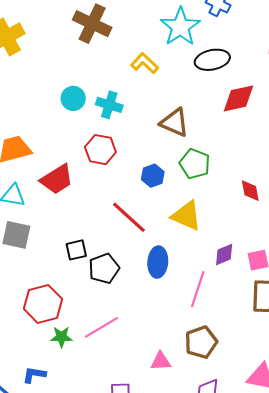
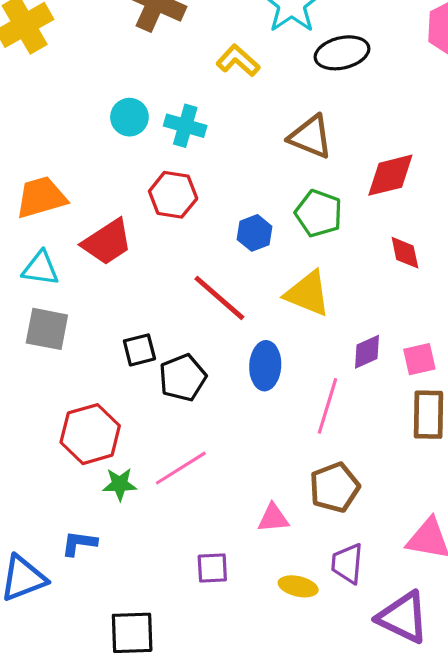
red diamond: (238, 98) -> (390, 175), moved
brown triangle: (175, 123) -> (311, 137), moved

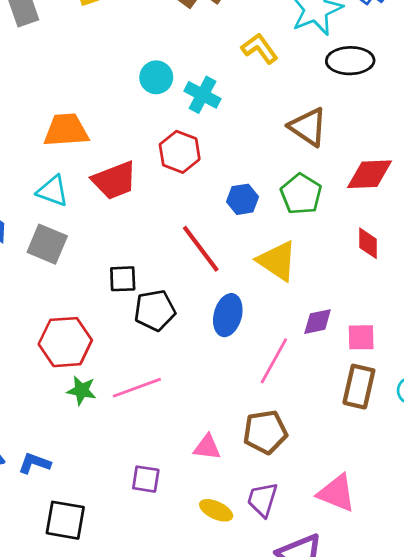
blue L-shape: (79, 543) -> (34, 463), moved

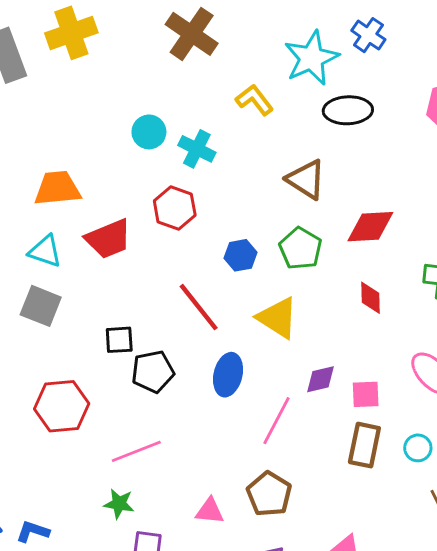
green star: (82, 390) -> (119, 504), moved
brown pentagon: (265, 432) -> (269, 494), turned -30

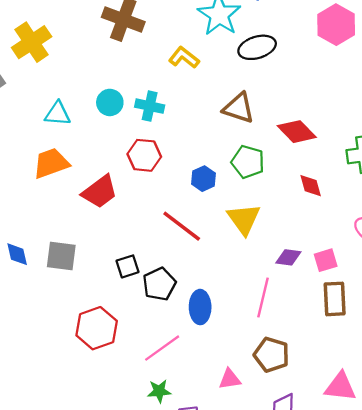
red diamond: (370, 227) -> (297, 132), turned 63
cyan triangle: (45, 251) -> (58, 114), moved
yellow triangle: (278, 318) -> (244, 219), turned 36
blue ellipse: (228, 375) -> (200, 307), moved
purple diamond: (320, 379) -> (288, 257), turned 35

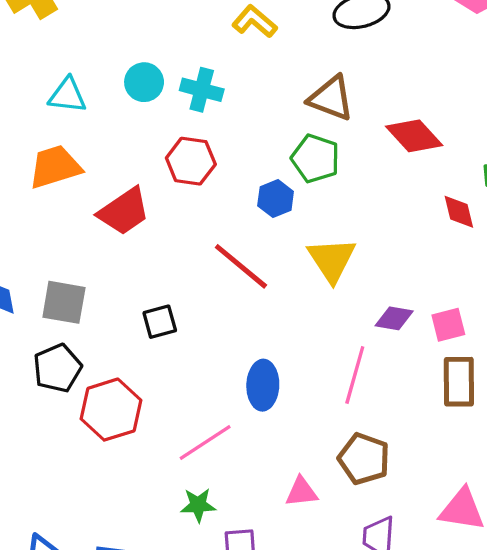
green pentagon: (248, 162) -> (315, 158), moved
red diamond: (311, 186) -> (459, 212), moved
black pentagon: (159, 284) -> (57, 368), moved

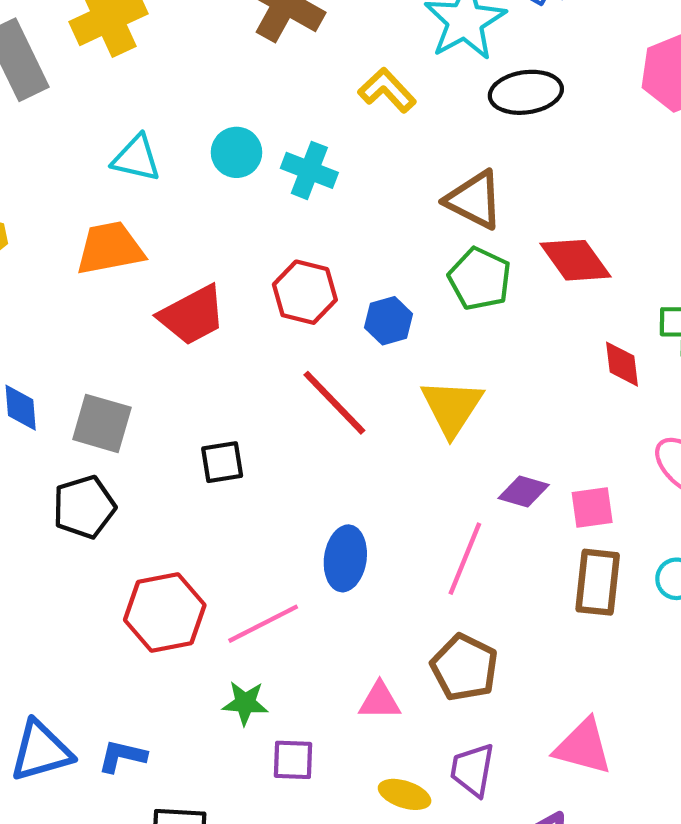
green pentagon: (315, 158) -> (480, 279), moved
red hexagon: (191, 161) -> (305, 292), moved
red hexagon: (111, 410) -> (165, 612), moved

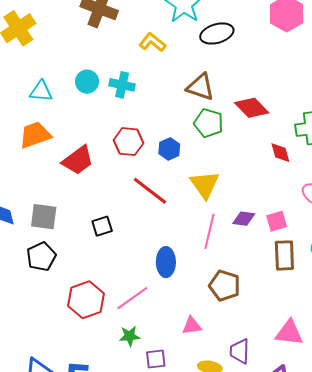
pink line: (465, 559) -> (209, 231), moved
brown pentagon: (464, 668) -> (225, 286), moved

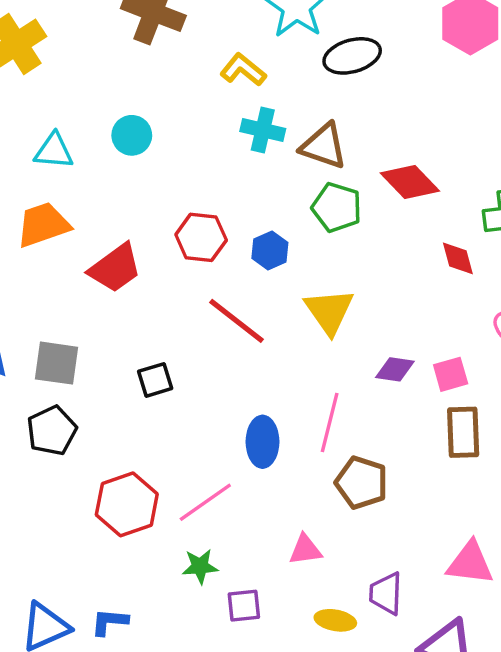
cyan cross: (122, 85) -> (263, 130), moved
pink line: (209, 231) -> (330, 423), moved

